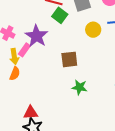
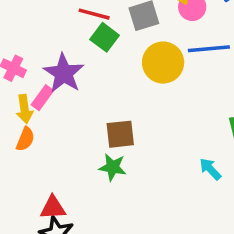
yellow circle: (93, 30) -> (163, 63), size x1.5
brown square: (69, 59) -> (120, 134), moved
green star: (79, 87) -> (113, 167), moved

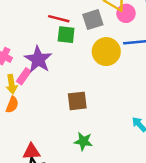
green square: (105, 37) -> (66, 35), turned -30
green star: (113, 167) -> (83, 141), moved

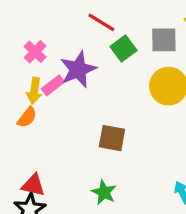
red line: (59, 19) -> (101, 22), moved
green square: (66, 35) -> (124, 49), turned 30

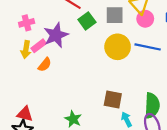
pink cross: (35, 52) -> (27, 23), turned 32
orange semicircle: (27, 117) -> (45, 65), moved
brown square: (112, 138) -> (113, 100), moved

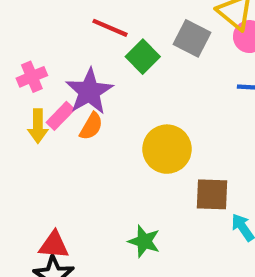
gray square: (115, 15) -> (192, 38), turned 36
yellow circle: (118, 47) -> (167, 149), moved
orange semicircle: (45, 65) -> (91, 126), moved

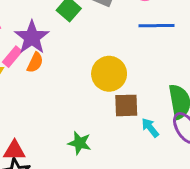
yellow circle: (167, 149) -> (109, 74), moved

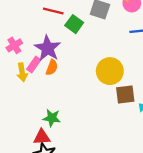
green star: (80, 143) -> (52, 118), moved

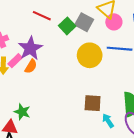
green square: (74, 24) -> (67, 26), moved
yellow circle: (110, 71) -> (90, 55), moved

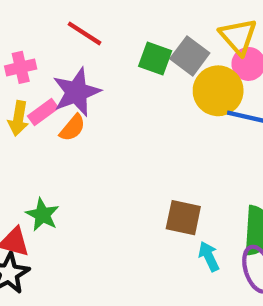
red line: (42, 16) -> (84, 33), moved
green square: (67, 26) -> (155, 59), turned -35
yellow circle: (90, 55) -> (218, 91), moved

